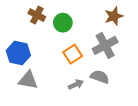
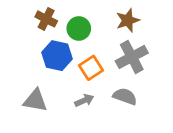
brown star: (114, 16) -> (128, 20), moved
blue hexagon: (18, 53) -> (57, 56), moved
gray arrow: (76, 84) -> (84, 100), moved

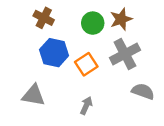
green circle: (79, 28) -> (93, 23), moved
gray semicircle: (125, 96) -> (143, 91), moved
gray arrow: (84, 100) -> (86, 106), moved, turned -42

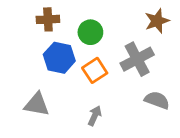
brown cross: (44, 18) -> (48, 19), turned -30
brown star: (121, 19) -> (157, 21), moved
green circle: (93, 23) -> (90, 32), moved

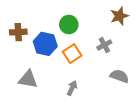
brown cross: (48, 19) -> (18, 32), moved
gray cross: (137, 59) -> (104, 45), size x0.6

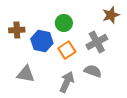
gray cross: (104, 45) -> (97, 42), size x1.5
gray semicircle: (119, 76) -> (93, 71), moved
gray arrow: (72, 88) -> (67, 82), size x1.5

